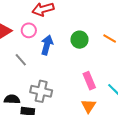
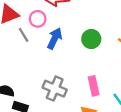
gray line: (21, 60) -> (24, 35), moved
gray cross: (41, 91) -> (55, 89), moved

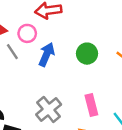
gray cross: (55, 89) -> (49, 110), turned 30

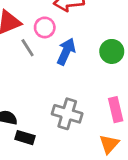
gray cross: (49, 110) -> (67, 114), turned -35

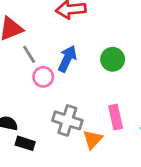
pink circle: (45, 27) -> (43, 77), moved
orange triangle: (109, 144) -> (93, 139), moved

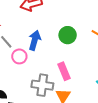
pink rectangle: (116, 117) -> (64, 71), moved

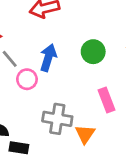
pink rectangle: (64, 71) -> (106, 100), moved

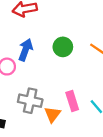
pink rectangle: (106, 100) -> (72, 101), moved

